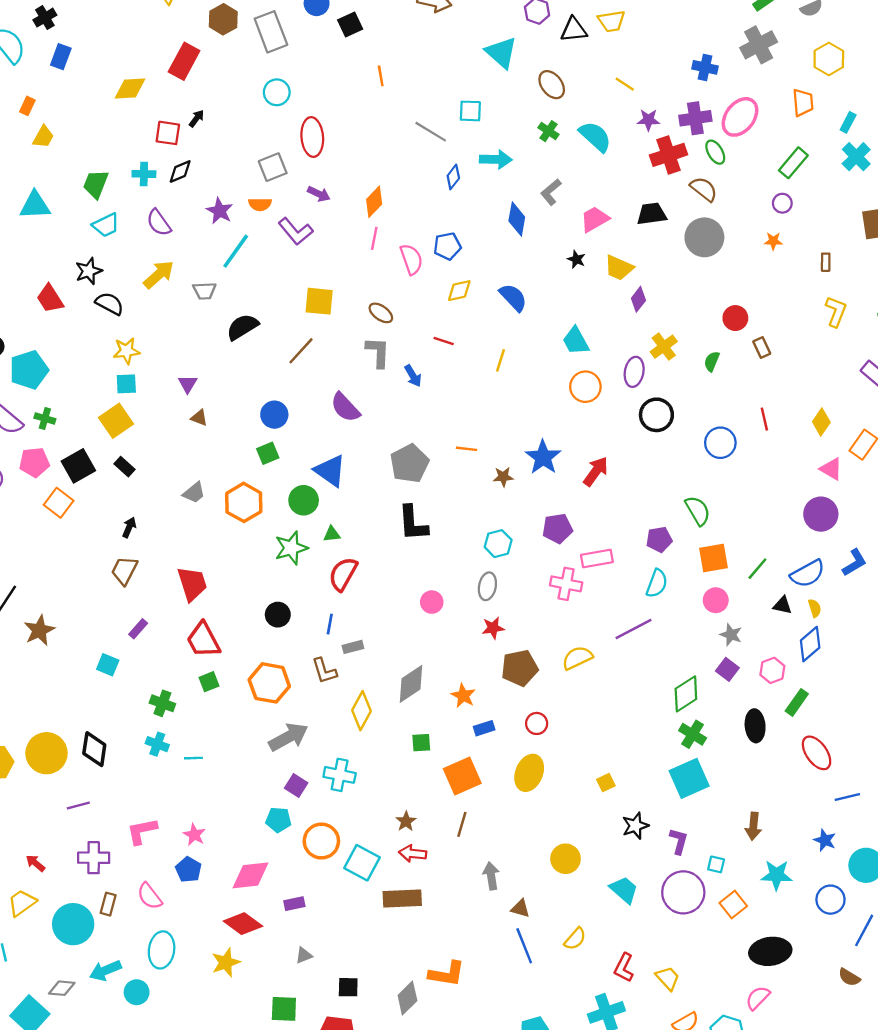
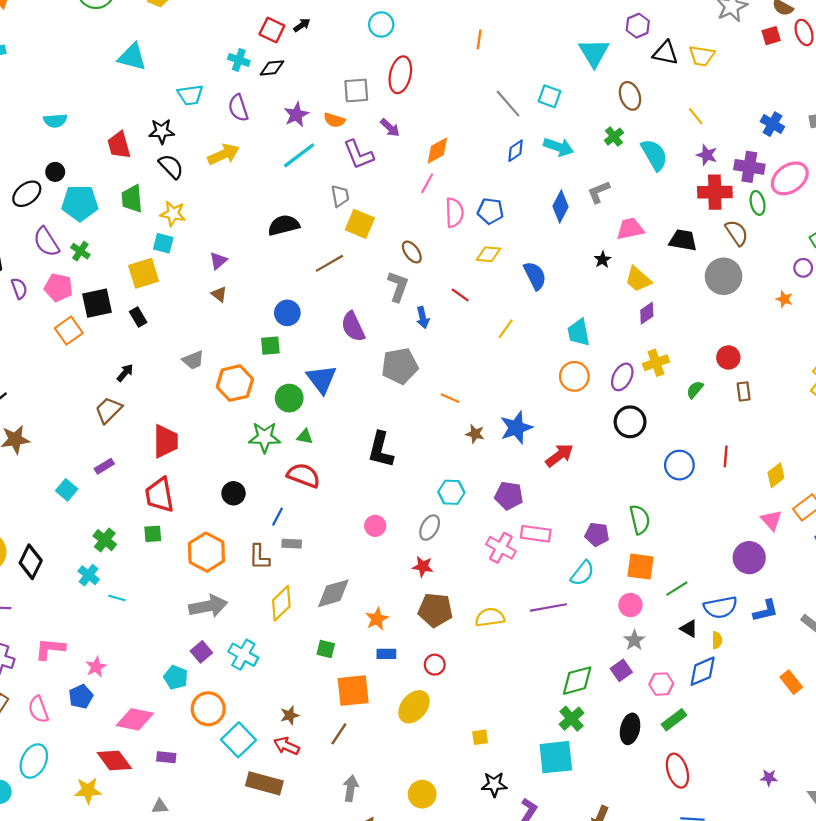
green trapezoid: (96, 184) -> (132, 199), moved, turned -44
gray trapezoid: (205, 291) -> (340, 196), moved, turned -115
gray pentagon: (409, 464) -> (400, 366), moved
red semicircle: (343, 574) -> (304, 475), turned 64

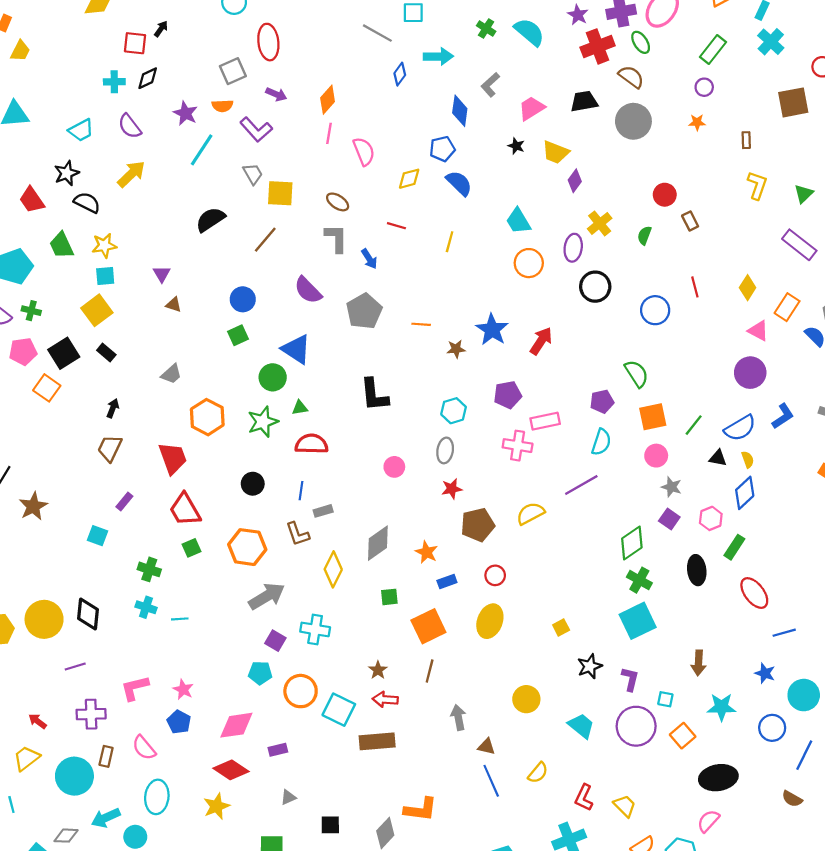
purple star: (707, 155) -> (578, 15), turned 30
blue pentagon: (490, 211) -> (442, 149), moved
orange hexagon: (235, 383) -> (207, 417), moved

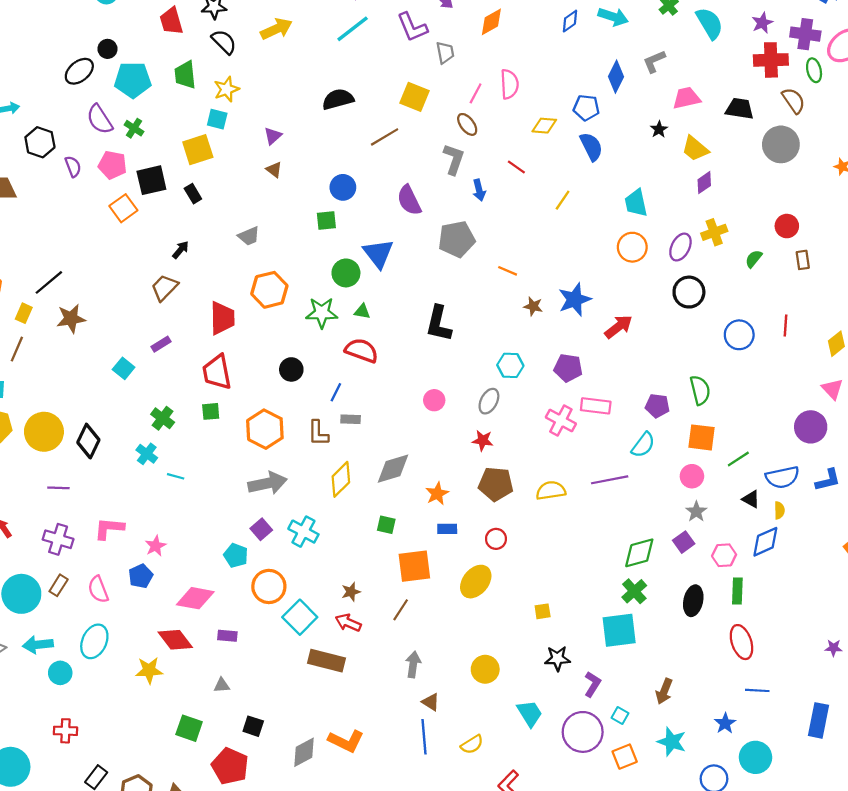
pink line: (329, 133) -> (476, 93), moved
gray trapezoid: (253, 174) -> (445, 53), moved
yellow star: (104, 246) -> (226, 89), turned -30
green rectangle: (734, 547) -> (737, 591), turned -50

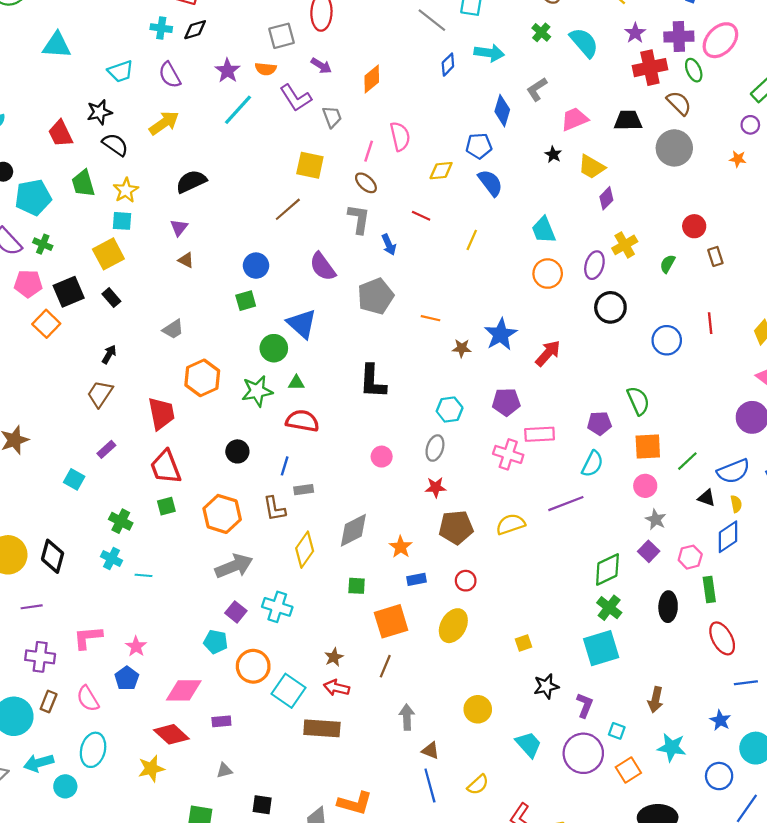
black semicircle: (338, 99) -> (191, 182), moved

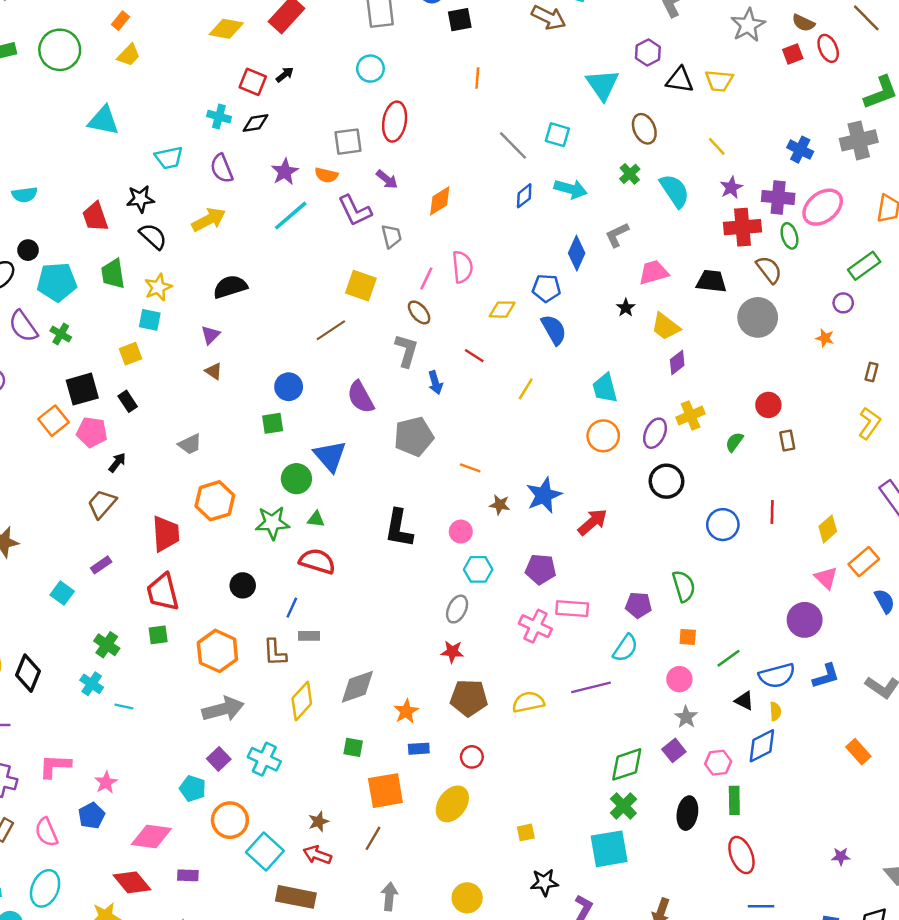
yellow square: (108, 254) -> (130, 354), size x0.7
pink pentagon: (28, 284) -> (92, 432), moved
orange square: (648, 446) -> (688, 637), size x0.6
pink circle: (382, 457) -> (461, 532), moved

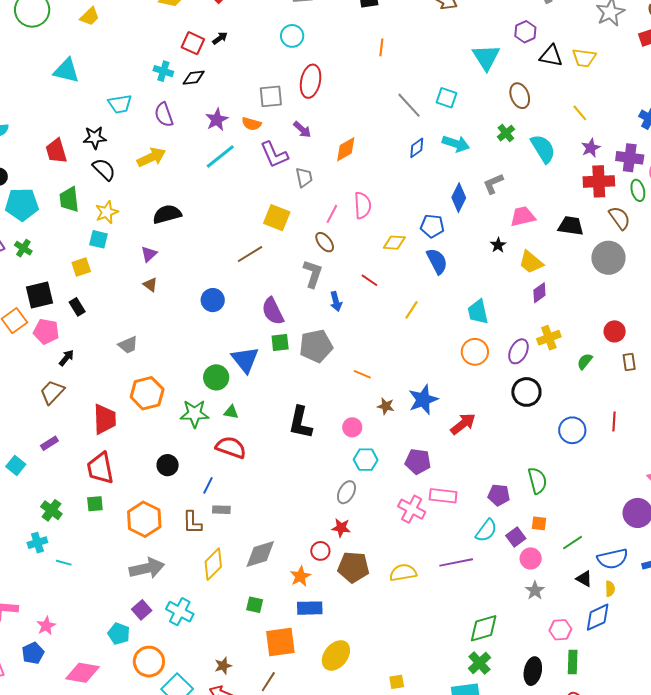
green square: (273, 423) -> (280, 343), moved
cyan cross: (92, 684) -> (37, 543), turned 36
blue rectangle: (419, 749) -> (310, 608), size x1.4
purple square: (674, 750) -> (516, 537), moved
red circle: (472, 757) -> (320, 551), moved

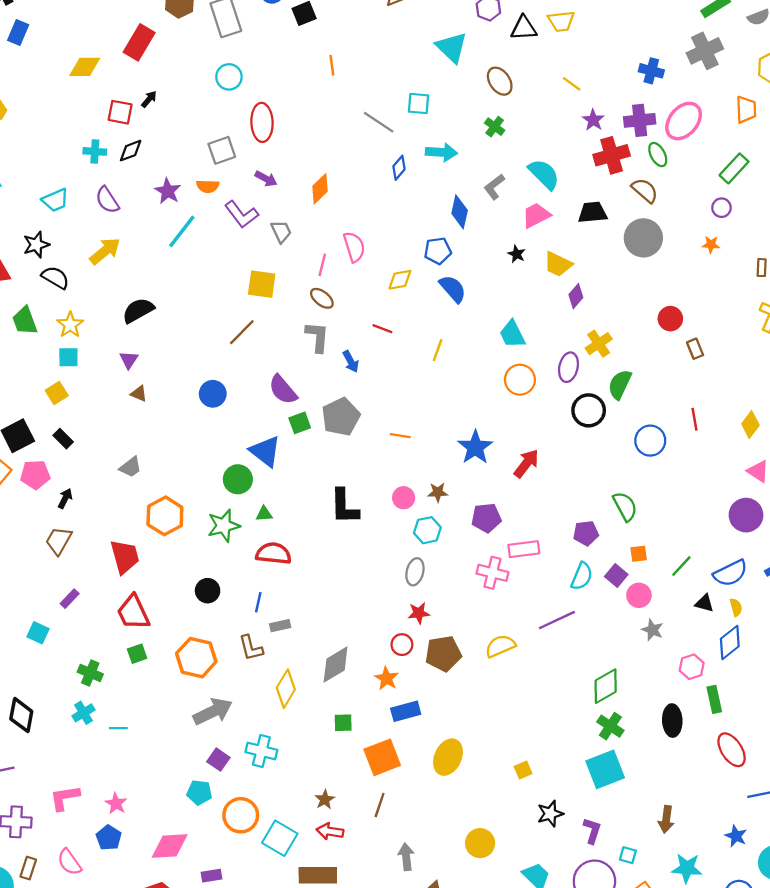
cyan semicircle: (543, 149) -> (544, 174), moved
green semicircle: (585, 361) -> (620, 384), moved, size x1.5
brown star: (386, 406) -> (438, 492), moved

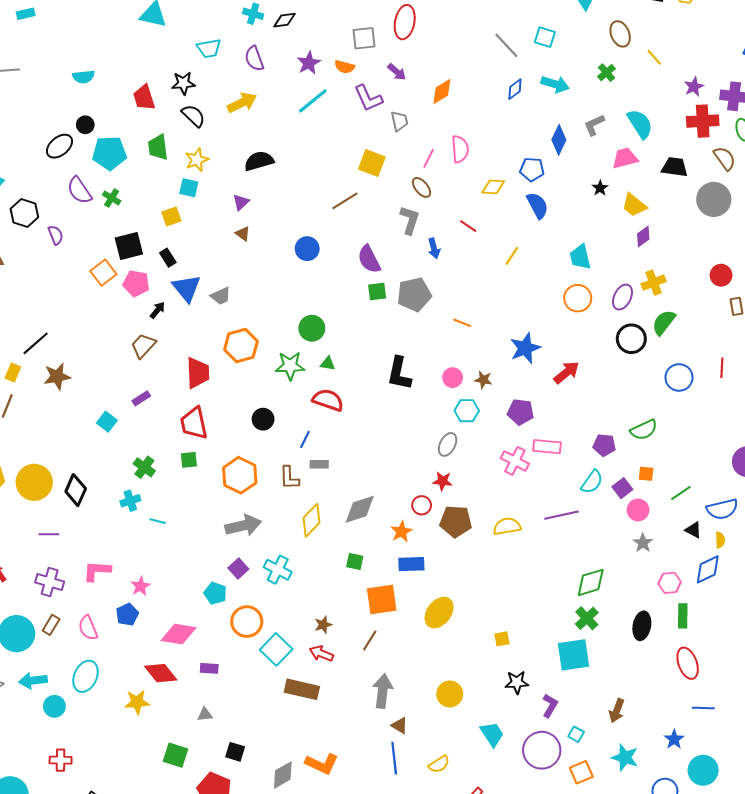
yellow line: (572, 84) -> (654, 57), moved
blue triangle: (265, 451) -> (186, 288), moved
green semicircle: (625, 506) -> (644, 430), turned 80
gray arrow: (406, 857) -> (383, 691), size x1.4

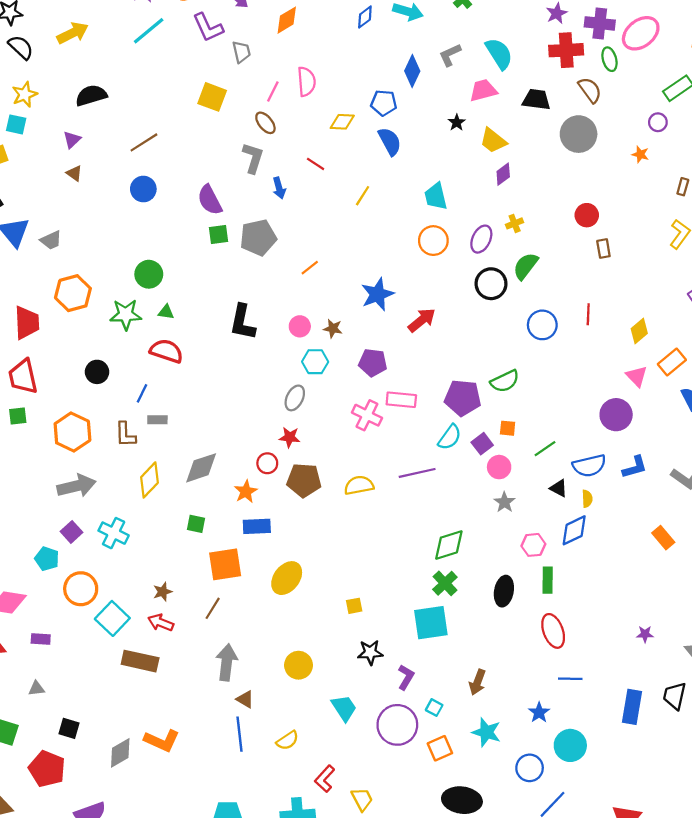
brown line: (345, 201) -> (144, 142), moved
yellow cross: (654, 283) -> (515, 223), size x0.7
orange line: (462, 323) -> (310, 268), turned -60
purple pentagon: (604, 445) -> (463, 398), size x1.5

